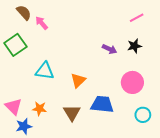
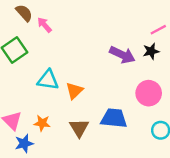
pink line: (137, 18) -> (158, 30), moved
purple arrow: (109, 49) -> (122, 55), size x1.5
orange triangle: (78, 80) -> (74, 91), moved

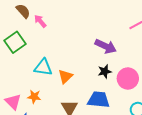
black star: (151, 51) -> (105, 71), moved
orange star: (42, 123) -> (34, 97), moved

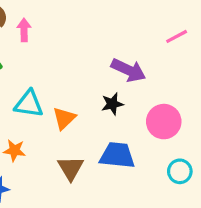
pink arrow: (40, 21) -> (24, 30), turned 40
black star: (105, 71) -> (112, 104), moved

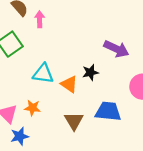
black star: (112, 104) -> (90, 72), moved
orange triangle: (64, 118) -> (69, 84), turned -42

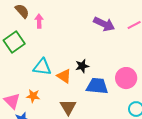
purple arrow: (116, 49) -> (104, 24), moved
blue trapezoid: (108, 111) -> (97, 86), moved

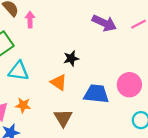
black star: (82, 66) -> (71, 58), moved
cyan triangle: (42, 67) -> (19, 71), moved

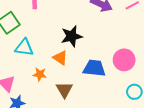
black star: (71, 58) -> (72, 36), size x1.5
orange star: (23, 105) -> (40, 74), moved

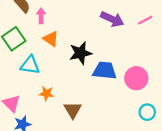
orange triangle: (60, 58) -> (51, 39), moved
blue trapezoid: (94, 68) -> (105, 71), moved

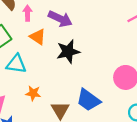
purple arrow: (112, 19) -> (60, 19), moved
blue trapezoid: (105, 71) -> (88, 100), moved, turned -150

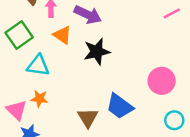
orange star: (33, 93) -> (39, 99), moved

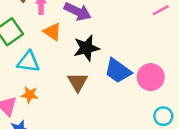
blue trapezoid: (120, 106) -> (118, 71), moved
brown triangle: (88, 118) -> (78, 82), moved

